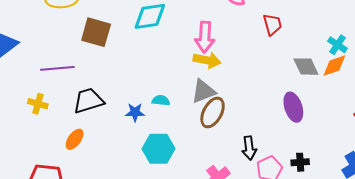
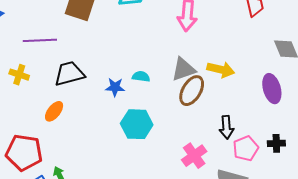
yellow arrow: (207, 60) -> (221, 70), moved

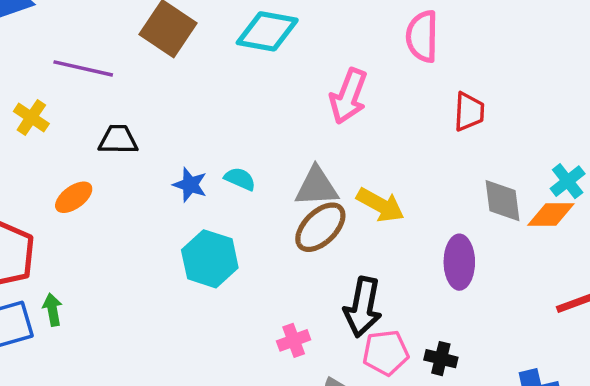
black trapezoid: (69, 74) -> (118, 140), size x0.7
black arrow: (226, 127) -> (363, 307), size x1.4
pink cross: (194, 156) -> (294, 340), size x0.7

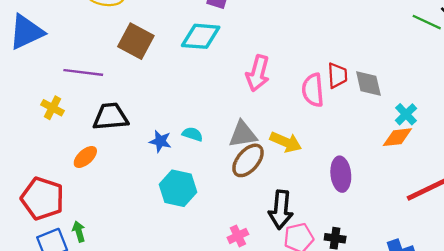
pink semicircle: (422, 36) -> (313, 90), moved
black trapezoid: (118, 140) -> (110, 117), size x1.4
gray diamond: (503, 201) -> (368, 84), moved

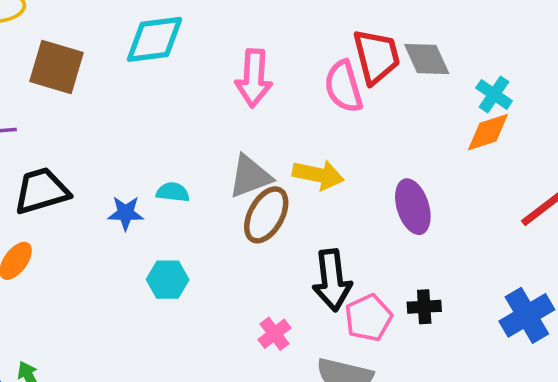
red trapezoid: (337, 75) -> (376, 56), size x1.4
cyan hexagon: (178, 188) -> (168, 280), size x0.7

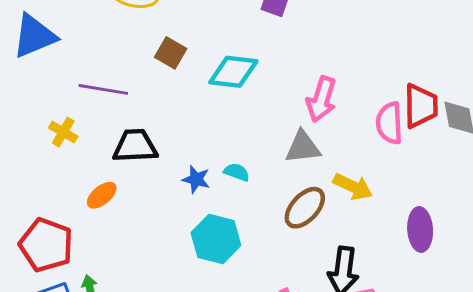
cyan diamond: (154, 39) -> (233, 72), moved
brown square: (57, 67) -> (171, 53), size x0.7
gray triangle: (250, 176) -> (303, 147), moved
cyan hexagon: (168, 280) -> (216, 239), size x1.5

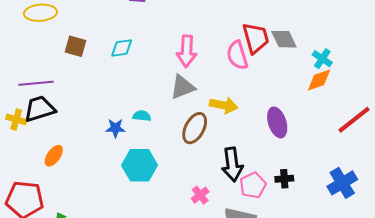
cyan diamond: (233, 72) -> (122, 48), size x0.7
black trapezoid: (135, 146) -> (40, 109), moved

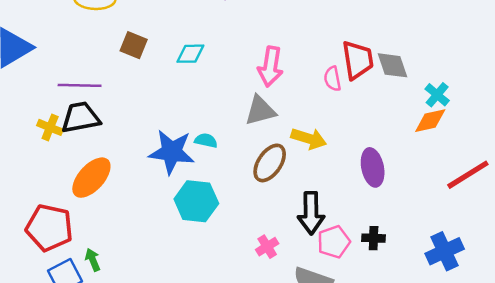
pink semicircle: (237, 55) -> (333, 79), size x0.7
blue star: (115, 128) -> (172, 152), size x1.8
orange ellipse: (54, 156) -> (91, 178), size x1.6

